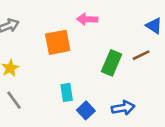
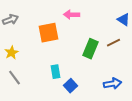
blue arrow: (123, 108) -> (112, 84), moved

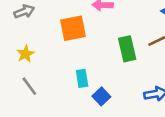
green rectangle: (90, 49) -> (127, 49), turned -36

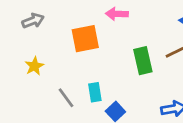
gray line: (29, 86) -> (66, 98), moved

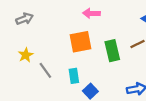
orange square: (85, 39) -> (80, 42), moved
gray line: (66, 98) -> (45, 70), moved

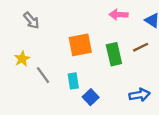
pink arrow: (91, 13) -> (119, 15), moved
gray arrow: (25, 19) -> (31, 20), moved, turned 70

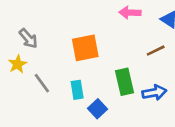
gray arrow: (31, 20) -> (28, 38), moved
green rectangle: (114, 54) -> (125, 82), moved
blue arrow: (139, 95) -> (154, 93), moved

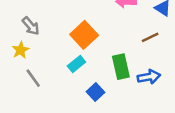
orange square: (85, 48) -> (84, 35), turned -32
gray line: (42, 83) -> (33, 78), moved
cyan rectangle: (77, 90) -> (76, 64), moved, turned 60

